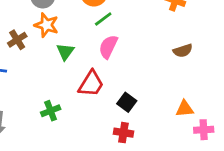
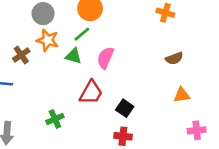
green line: (103, 19) -> (82, 34), moved
green triangle: (65, 52) -> (74, 56), moved, turned -48
orange triangle: (185, 109) -> (182, 95), moved

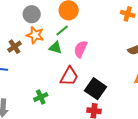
black square: (125, 108) -> (96, 89), size x1.5

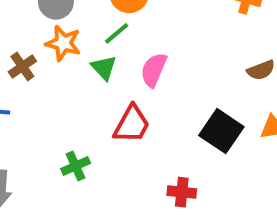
green triangle: (55, 48) -> (104, 68), turned 32
black square: (96, 89) -> (221, 131), moved

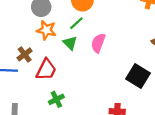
brown cross: (22, 66) -> (25, 54), moved
red trapezoid: (132, 124) -> (46, 70), moved

